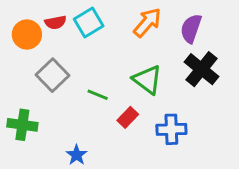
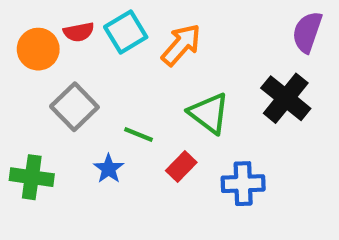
orange arrow: (147, 22) -> (181, 45), moved
purple semicircle: (191, 28) -> (307, 32), moved
blue star: (77, 155) -> (109, 169), moved

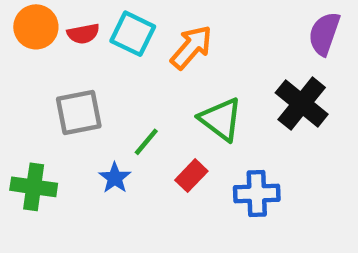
cyan square: (126, 32) -> (133, 34), turned -33
orange circle: (38, 49) -> (36, 27), moved
gray square: (74, 107) -> (79, 113), turned 33
green line: (139, 134) -> (146, 142), turned -72

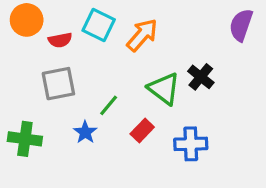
red semicircle: (83, 34) -> (60, 40), moved
black cross: (302, 104) -> (201, 77), moved, size x0.7

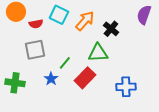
black cross: (201, 77) -> (111, 29), moved
green triangle: (164, 89) -> (98, 53), turned -40
red rectangle: (142, 131) -> (85, 78), size x1.5
blue cross: (191, 144) -> (126, 87), moved

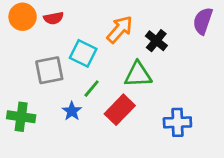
cyan square: (59, 15) -> (83, 53), moved
red semicircle: (36, 24) -> (54, 18), moved

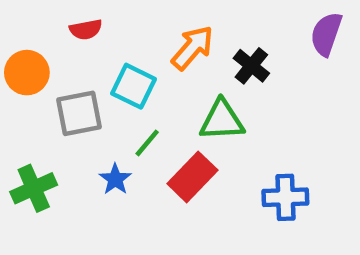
orange circle: (23, 17) -> (27, 73), moved
green cross: (21, 117) -> (34, 188), turned -32

